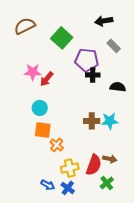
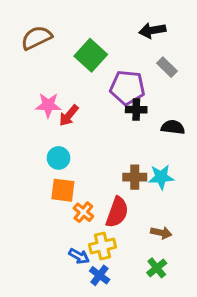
red semicircle: (94, 165) -> (117, 212), moved
blue arrow: (48, 185) -> (79, 256), moved

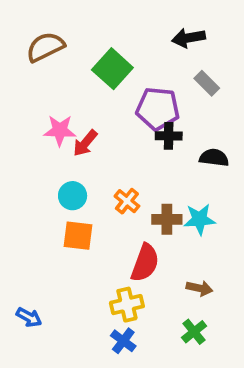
orange cross: (83, 212) -> (127, 201), moved
blue arrow: (79, 256) -> (29, 317), moved

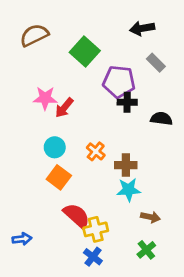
cyan star: (199, 219) -> (129, 190), moved
orange square: (78, 236) -> (59, 177), turned 30
red semicircle: (145, 263) -> (77, 216), moved, turned -68
blue arrow: (29, 317) -> (22, 239), turned -36

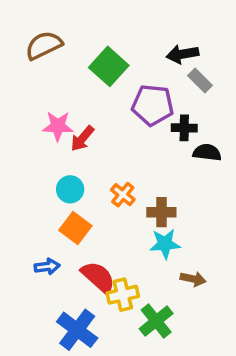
black arrow: (142, 28) -> (182, 54), moved
black cross: (127, 102) -> (184, 128), moved
blue arrow: (22, 239) -> (47, 267), moved
green cross: (146, 250) -> (156, 321), moved, size x1.4
blue cross: (93, 257) -> (77, 330), moved, size x1.6

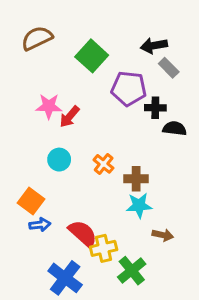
orange square: (75, 228) -> (31, 201), moved

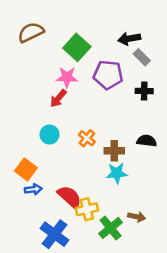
pink star: (49, 106) -> (67, 77), moved
black cross: (155, 108) -> (144, 91), moved
black semicircle: (175, 128) -> (147, 141), moved
brown arrow: (163, 235) -> (137, 217), moved

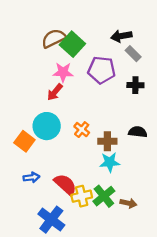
brown semicircle: (31, 32) -> (54, 38), moved
cyan circle: (50, 135) -> (47, 126), size x1.5
orange square: (26, 169) -> (24, 141), moved
green cross: (111, 228) -> (104, 196), moved

